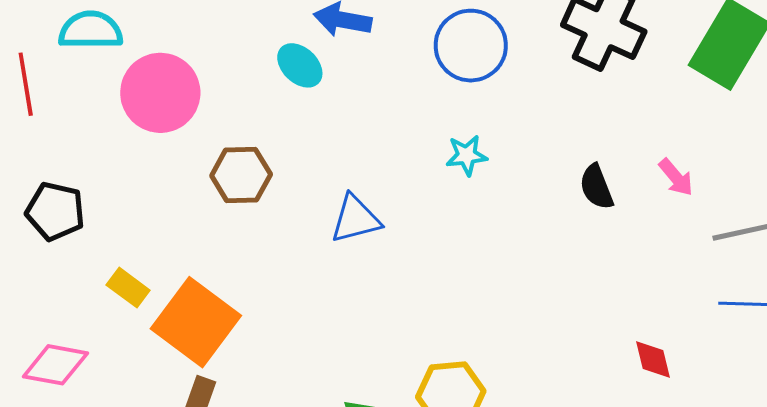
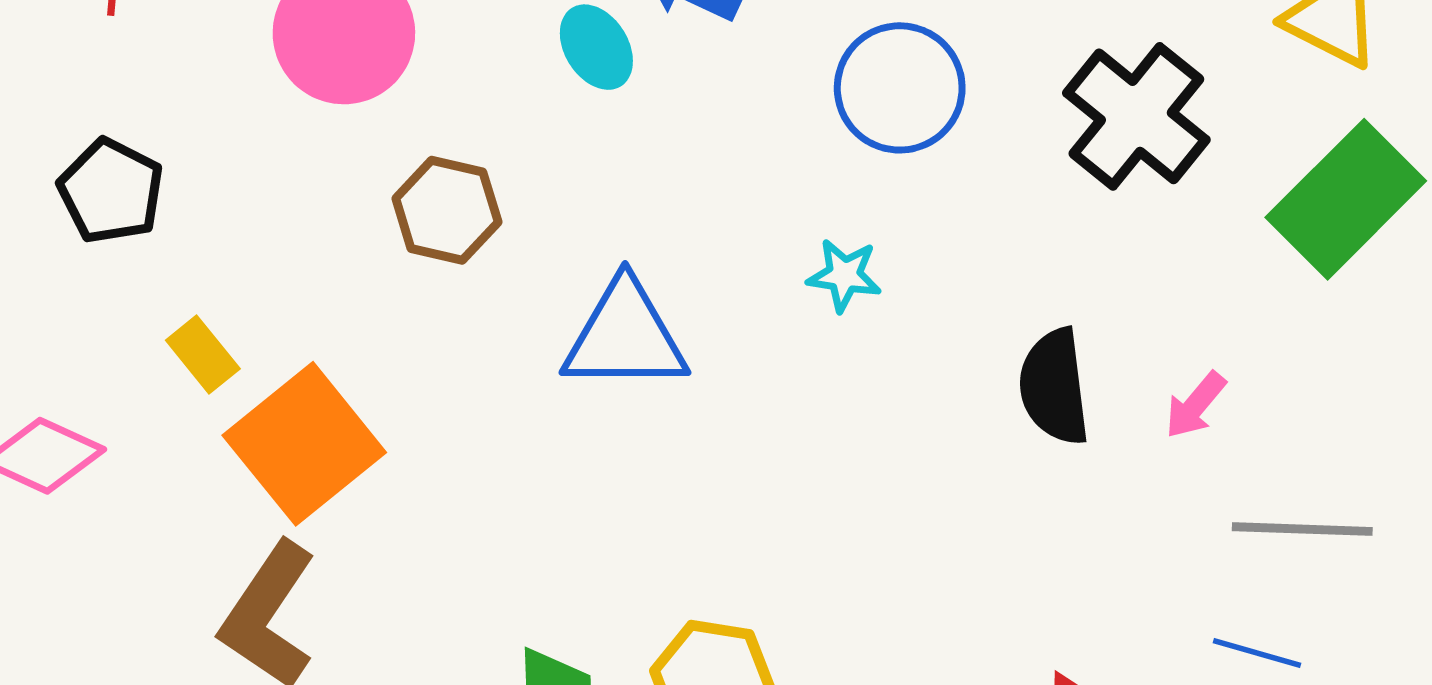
pink arrow: (676, 177) -> (1195, 405), turned 66
black semicircle: (596, 187) -> (1054, 387), size x1.4
blue triangle: (356, 219) -> (625, 336), size x1.4

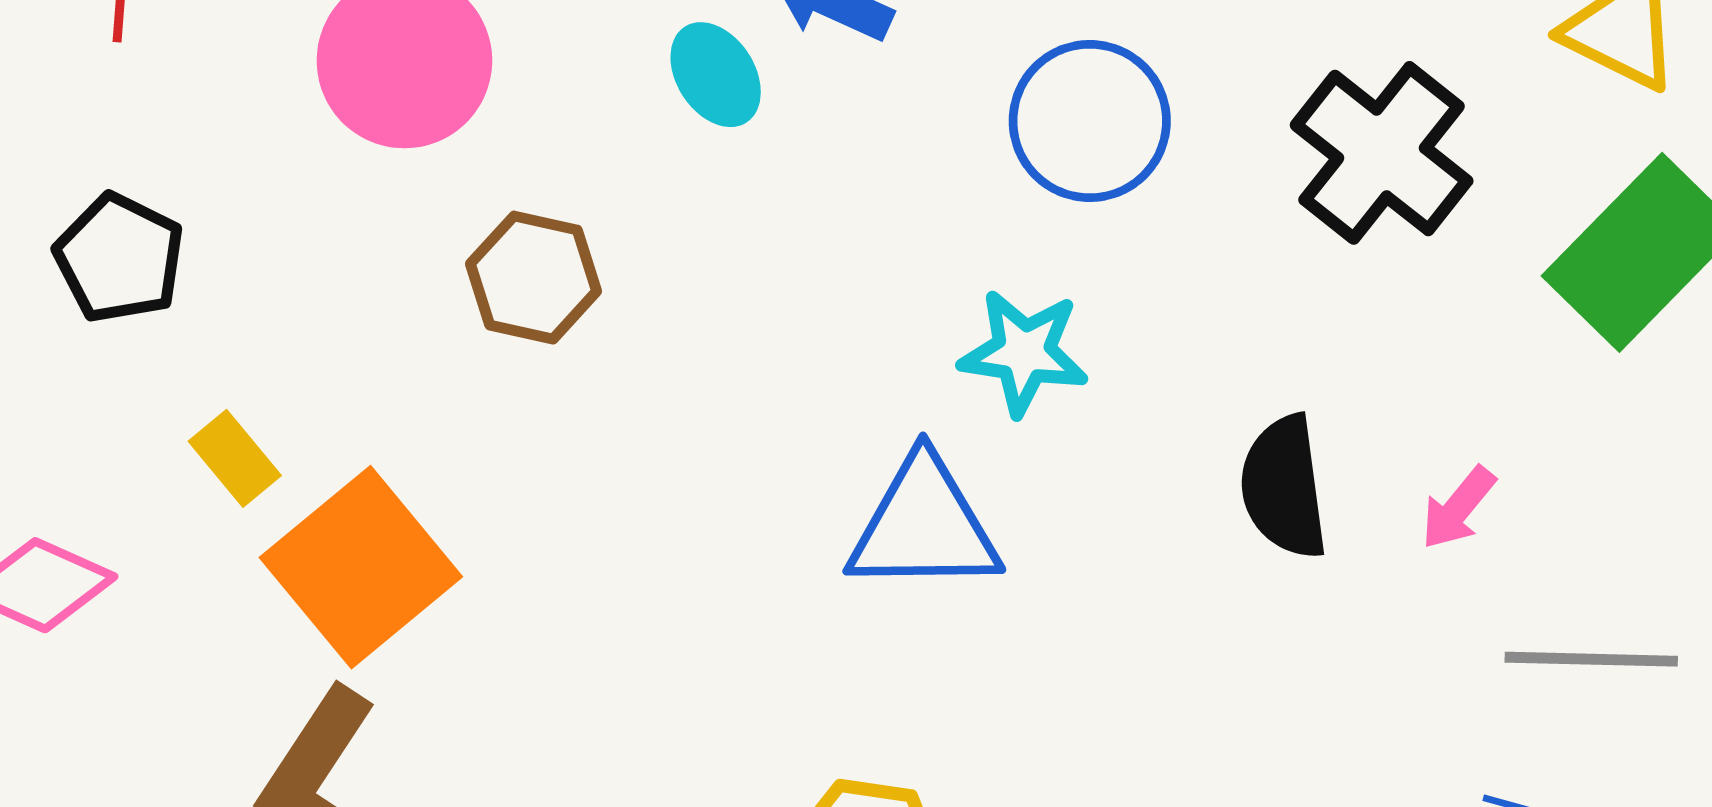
cyan star: (844, 275) -> (1024, 352), size x1.4
blue triangle: (625, 336) -> (924, 526), moved

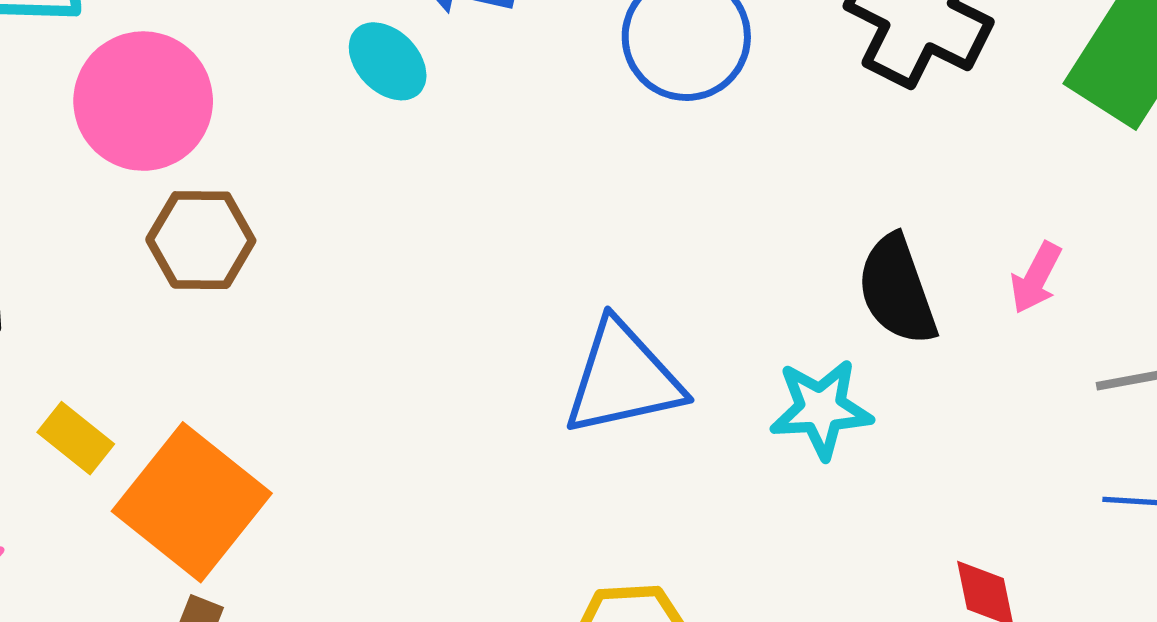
brown hexagon: (534, 277) -> (201, 240), moved
cyan star: (1024, 352) -> (821, 409), moved

